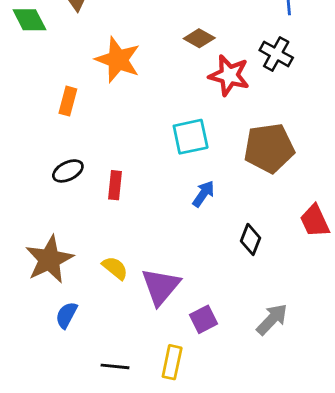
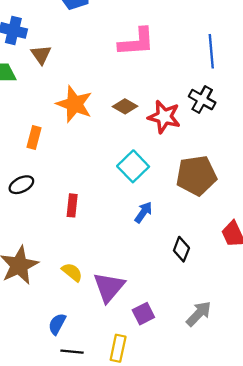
brown diamond: (199, 38) -> (125, 106), moved
cyan square: (191, 137) -> (133, 166), turned -32
black ellipse: (68, 171) -> (21, 185), moved
blue semicircle: (66, 315) -> (57, 324), moved

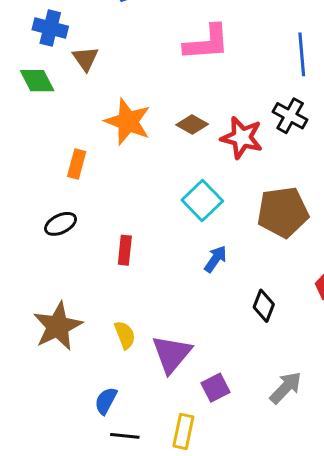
yellow semicircle: (72, 272) -> (125, 335), turned 30

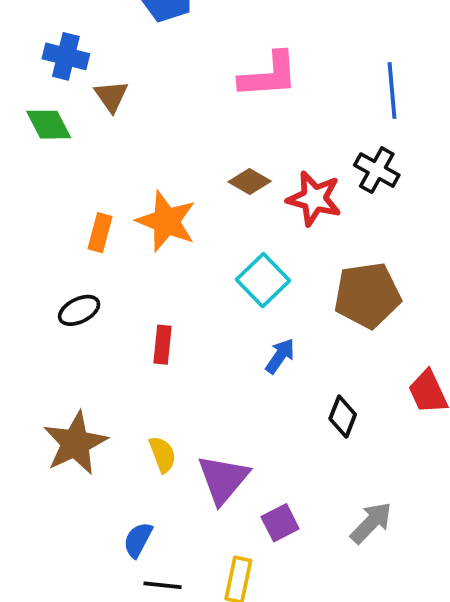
orange star: (128, 122) -> (166, 221), moved

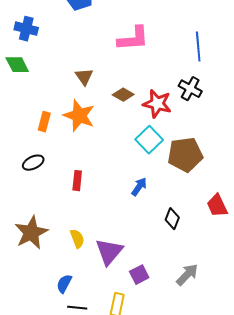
brown triangle: (111, 96) -> (84, 77), moved
cyan square: (263, 280) -> (149, 140), moved

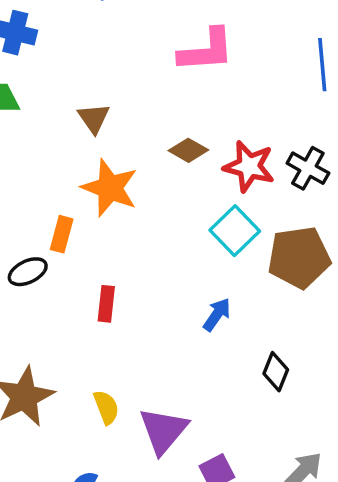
brown triangle: (84, 77) -> (94, 118), moved
black cross: (190, 89) -> (308, 168), moved
orange rectangle: (44, 122) -> (62, 234), moved

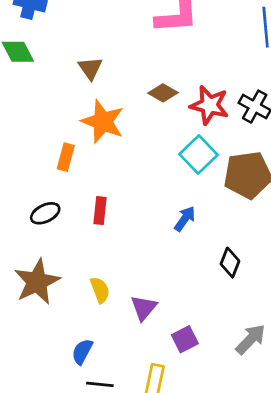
black ellipse: (28, 272) -> (45, 213), moved
purple triangle: (163, 431) -> (144, 308), size x0.7

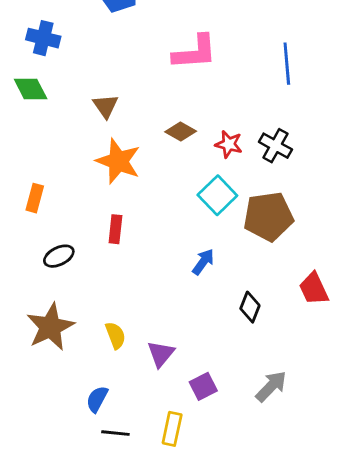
red star: (209, 105) -> (229, 144), size x0.7
orange rectangle: (66, 157) -> (35, 198), moved
red rectangle: (100, 211) -> (115, 229), moved

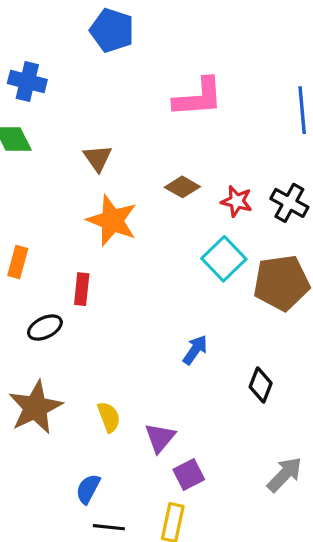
red rectangle: (115, 229) -> (82, 289), moved
blue arrow: (203, 262) -> (195, 350), moved
purple square: (203, 386) -> (189, 474), moved

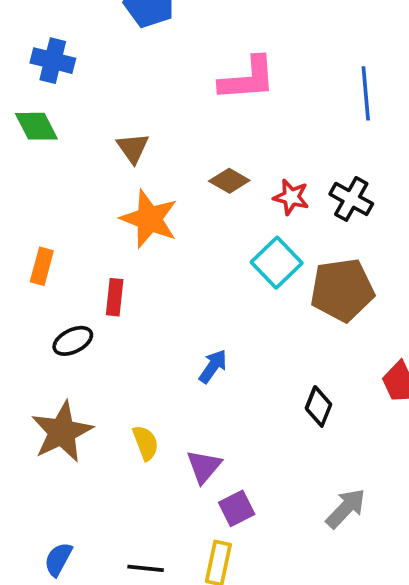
blue arrow: (195, 350) -> (213, 366), moved
blue semicircle: (88, 489) -> (58, 559), moved

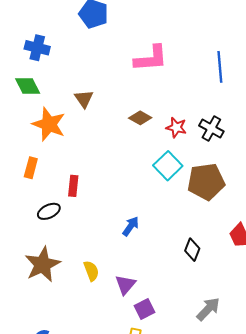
orange star: (149, 219) -> (49, 124), moved

